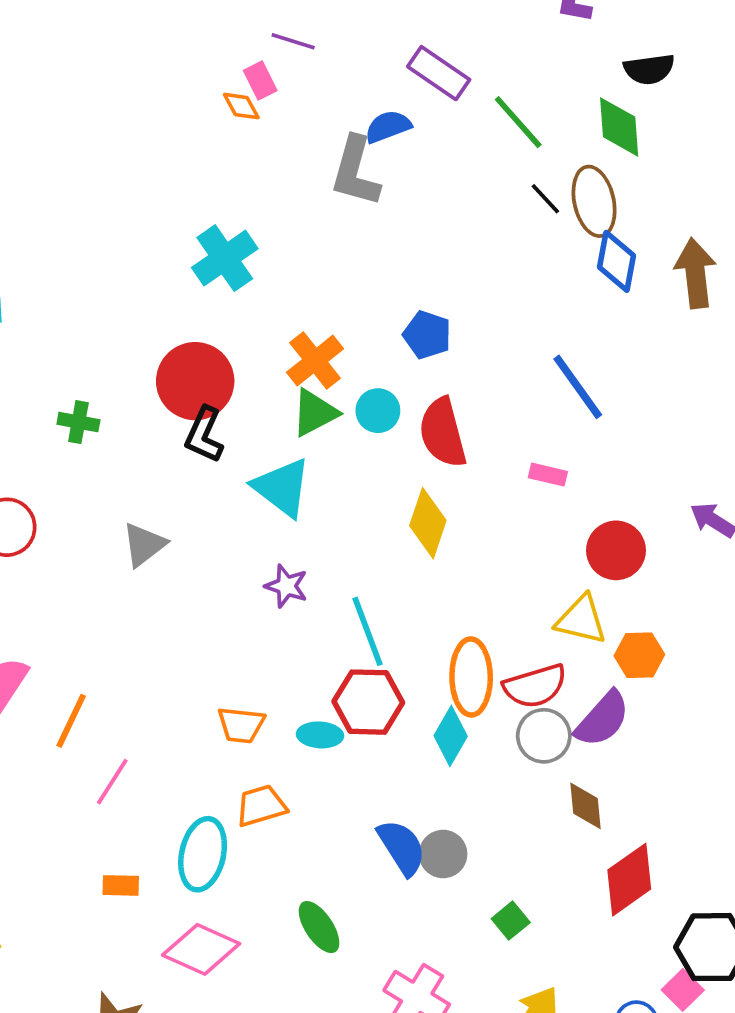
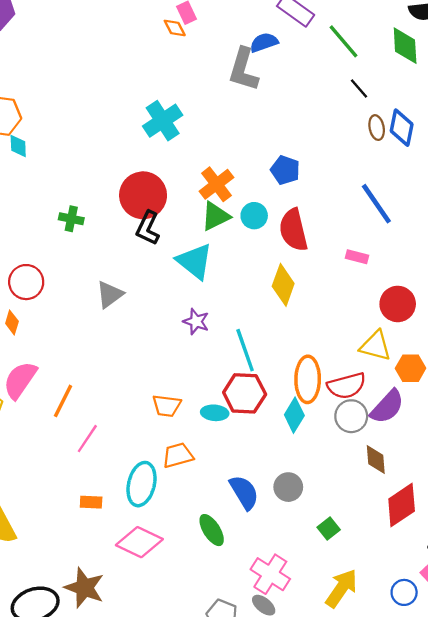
brown ellipse: (594, 201) -> (377, 128), moved, size x0.6
blue semicircle: (402, 847) -> (244, 492), moved

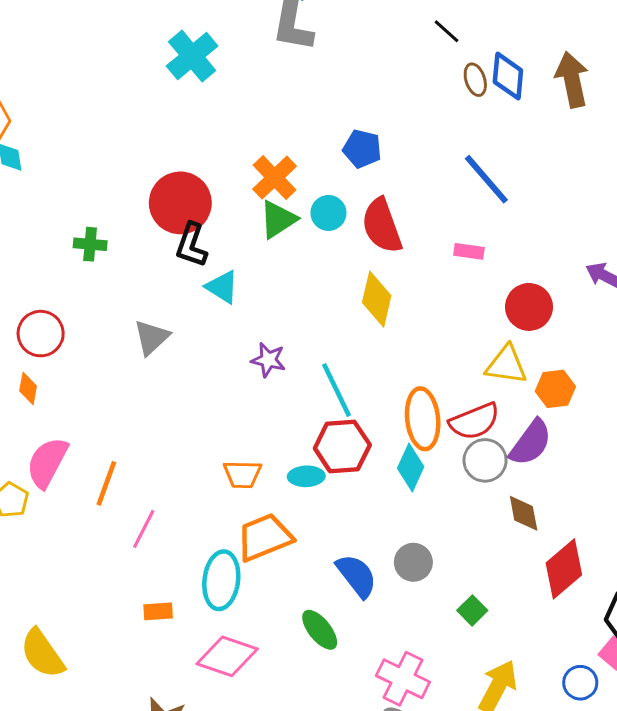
cyan cross: (163, 121) -> (192, 56), moved
cyan triangle: (195, 261) -> (222, 287), moved, size x0.7
orange trapezoid: (178, 455) -> (264, 537), size x1.4

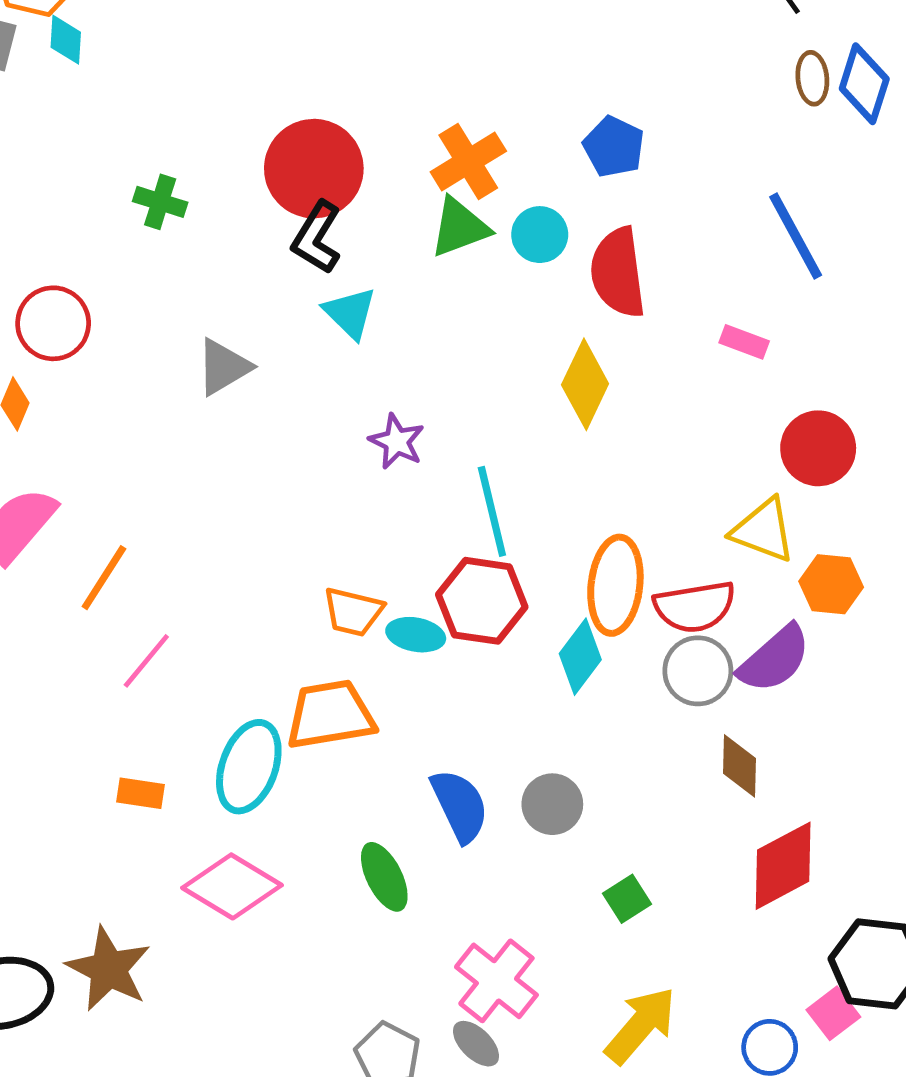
orange trapezoid: (242, 474) -> (353, 612), moved

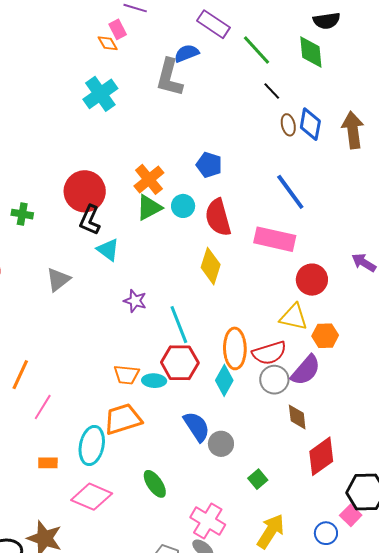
pink rectangle: (744, 342) -> (275, 239), size x2.0
blue semicircle: (460, 806) -> (197, 427), moved

